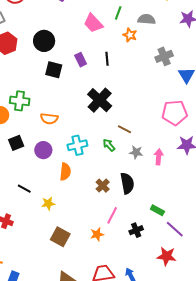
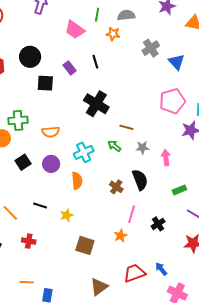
pink arrow: (159, 157) -> (166, 157), moved
green rectangle: (157, 210) -> (179, 190), moved, turned -40

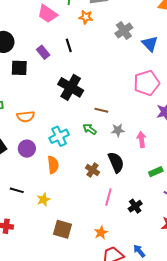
orange star: (121, 236) -> (101, 233), moved

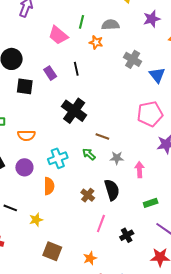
gray cross: (124, 30) -> (133, 59), turned -30

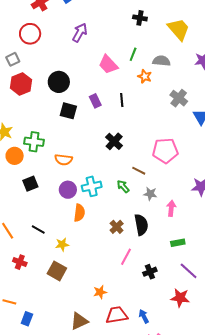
black cross: (74, 111) -> (114, 141), size x0.7
pink pentagon: (150, 114) -> (165, 151), moved
purple circle: (24, 167) -> (68, 190), moved
brown square: (52, 251) -> (57, 271), moved
orange star: (90, 258) -> (100, 292), moved

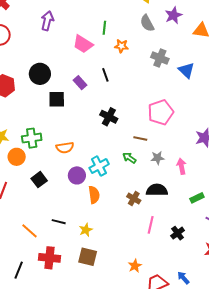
gray semicircle: (161, 61) -> (147, 23), moved, turned -108
black semicircle: (141, 225) -> (157, 190), turned -65
red cross: (20, 262) -> (49, 258), size x1.5

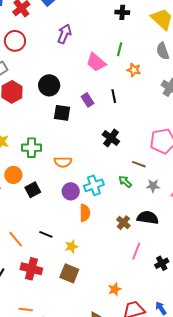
orange circle: (17, 157) -> (13, 175), moved

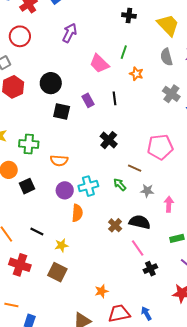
pink line: (136, 251) -> (138, 248), moved, turned -60

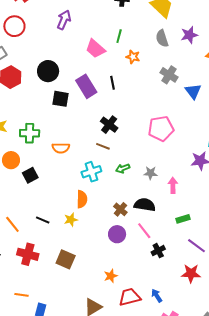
purple rectangle: (88, 100) -> (86, 86), size x1.6
brown line: (135, 168) -> (103, 146), moved
green arrow: (120, 185) -> (123, 168), turned -64
purple circle: (65, 190) -> (117, 234), moved
yellow star: (61, 245) -> (71, 220), moved

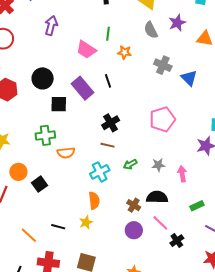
black cross: (109, 125) -> (111, 123), turned 30
green cross: (30, 133) -> (45, 135), moved

